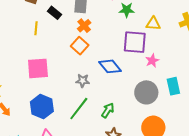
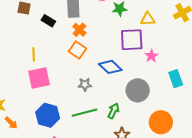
yellow line: (36, 28) -> (34, 54), moved
gray circle: (146, 92) -> (138, 90), moved
green line: (79, 109) -> (85, 113), turned 45

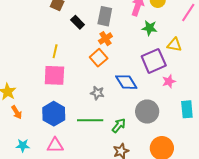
purple square: (132, 40) -> (154, 61), turned -35

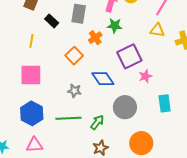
green star: (150, 28) -> (115, 26), moved
orange cross: (105, 39) -> (95, 38), moved
yellow triangle: (174, 45) -> (157, 30), moved
yellow line: (55, 51) -> (31, 41), moved

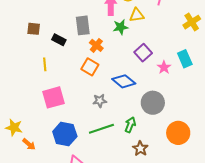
yellow triangle: (157, 30) -> (137, 15), moved
orange cross: (95, 38) -> (96, 45), moved
purple square: (129, 56) -> (143, 53), size x0.7
cyan rectangle: (165, 103) -> (185, 59), moved

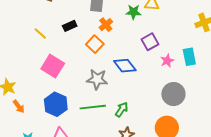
black rectangle: (59, 40) -> (70, 26), moved, turned -64
yellow line: (45, 64) -> (40, 33), moved, turned -56
pink square: (53, 97) -> (53, 66), turned 35
gray star: (100, 101) -> (97, 79), size x1.5
gray circle: (153, 103) -> (173, 94), moved

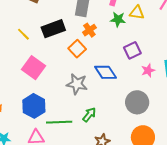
black rectangle: (70, 26) -> (53, 29), size x1.6
gray circle: (173, 94) -> (137, 102), moved
green line: (93, 107) -> (59, 122), moved
green arrow: (122, 110) -> (89, 115), moved

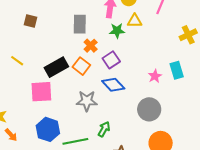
black rectangle: (53, 29) -> (56, 67), moved
yellow line: (23, 34) -> (17, 61), moved
purple square: (132, 50) -> (111, 60), moved
pink square: (34, 68) -> (41, 92), turned -30

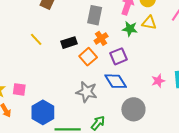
yellow line: (17, 61) -> (36, 39), moved
black rectangle: (56, 67) -> (69, 43), moved, size x0.7
pink square: (41, 92) -> (19, 89), moved, size x0.6
gray circle: (149, 109) -> (133, 109), moved

